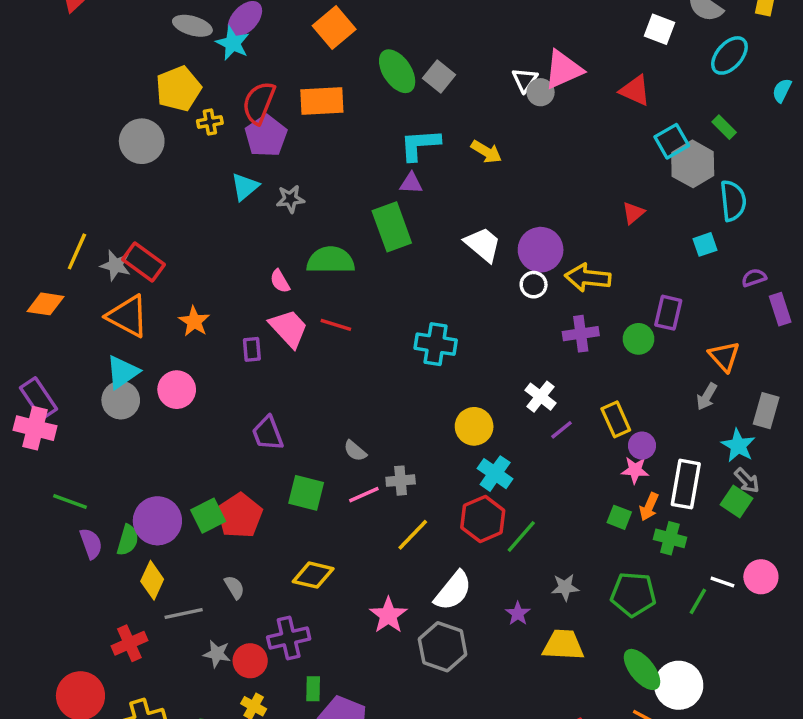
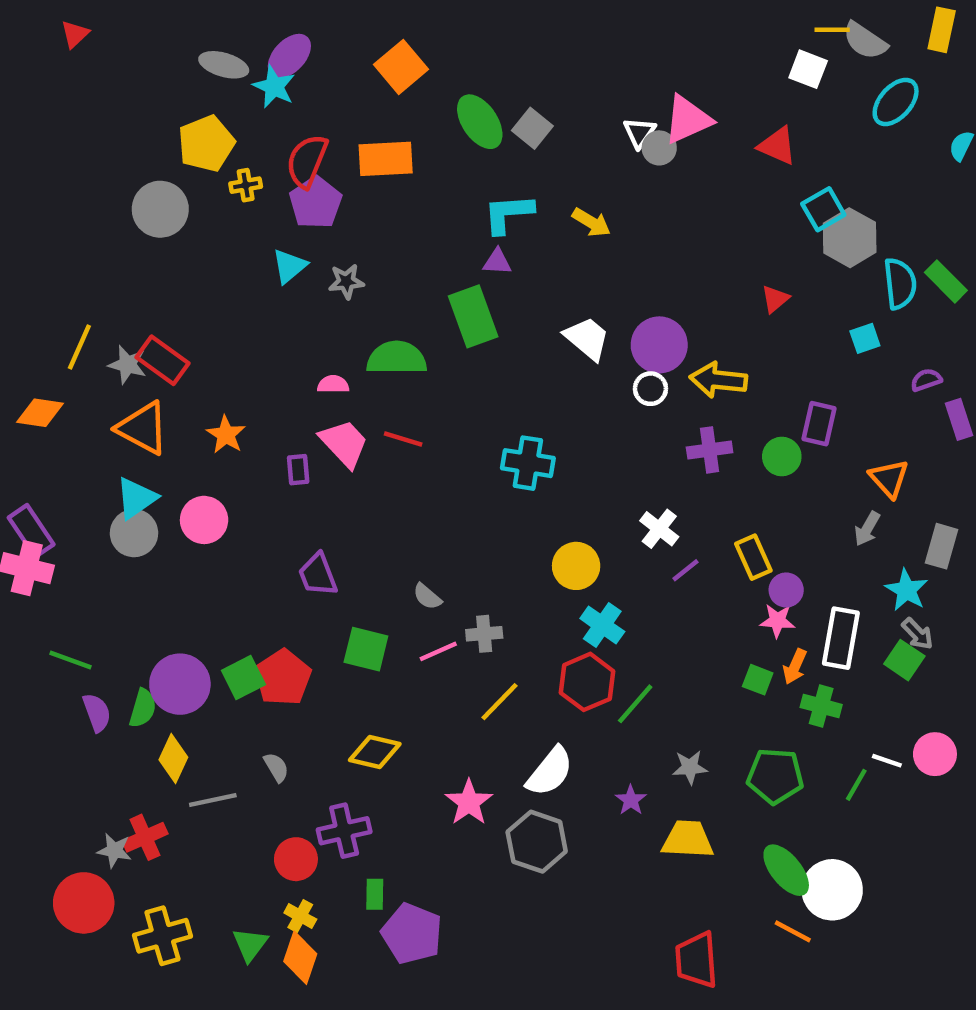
green rectangle: (724, 127) -> (946, 281), moved, size x1.4
pink semicircle: (280, 281) -> (333, 384), turned 120
gray star: (217, 654) -> (114, 850), moved

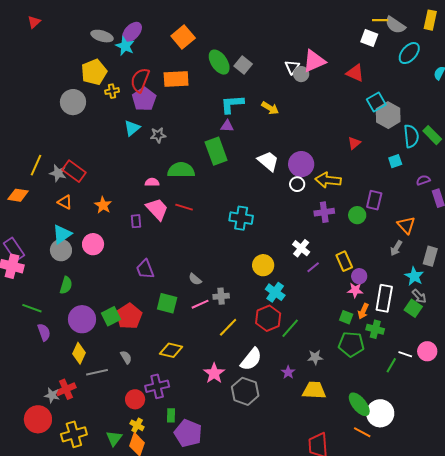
orange triangle: (143, 428) -> (65, 202), size x0.6
green semicircle: (143, 708) -> (66, 285), moved
green pentagon: (775, 776) -> (351, 344), moved

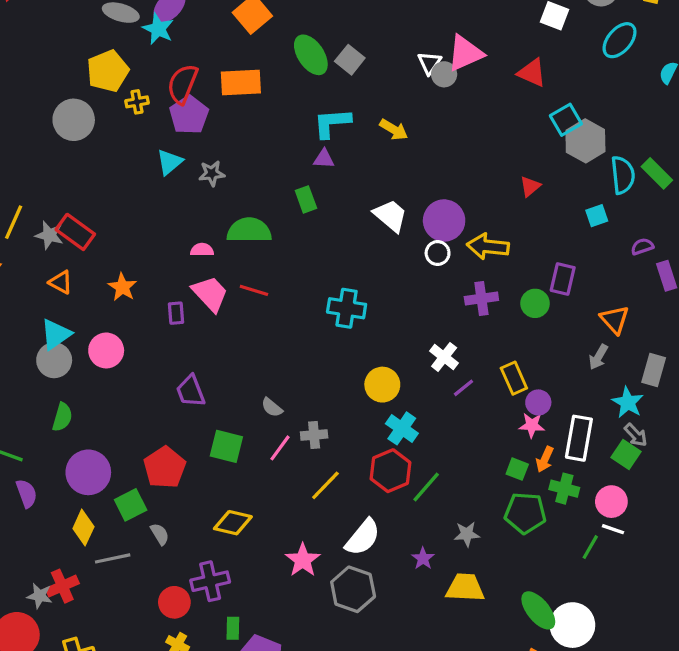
green rectangle: (216, 151) -> (306, 199), size x0.6
pink line: (200, 304) -> (280, 448), turned -30
green square: (111, 316) -> (131, 505), moved
pink circle: (427, 351) -> (611, 502), moved

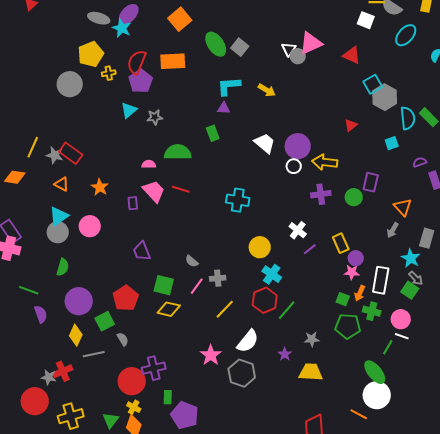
yellow diamond: (233, 523) -> (169, 309), moved
red circle: (174, 602) -> (132, 381), size x1.4
green ellipse: (538, 610) -> (375, 372), moved

